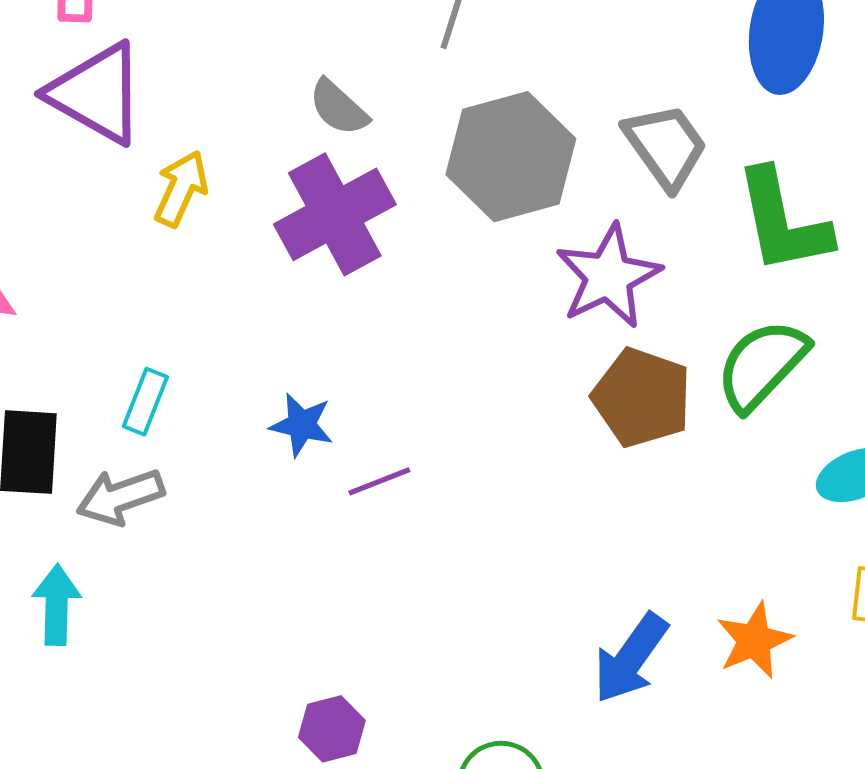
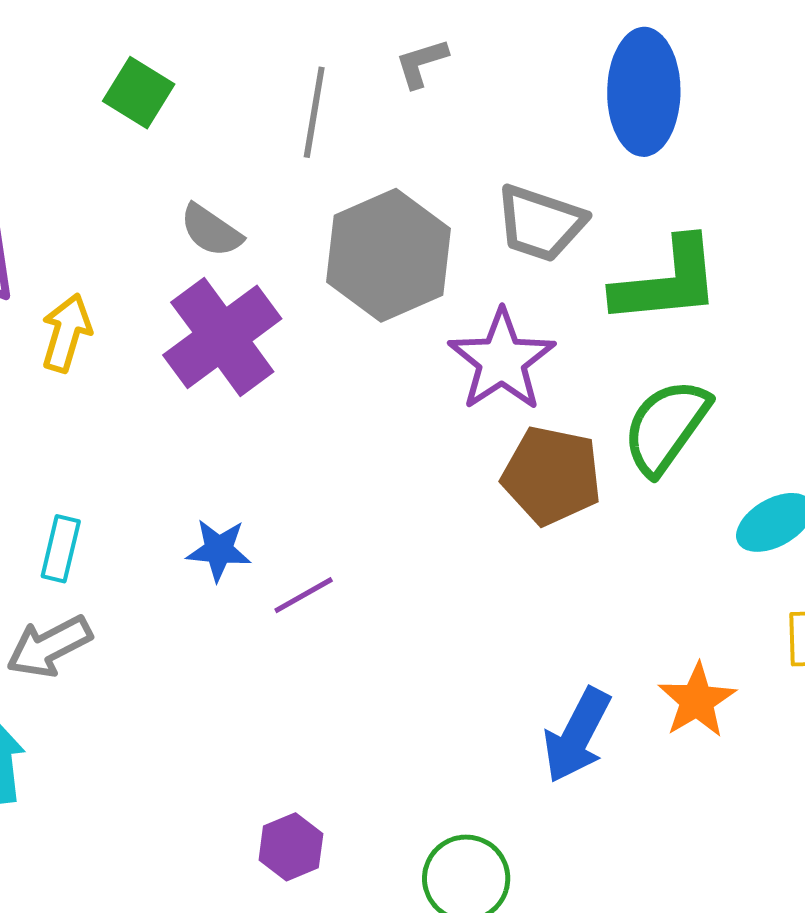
gray trapezoid: (666, 146) -> (540, 223), turned 152
green L-shape: (783, 221) -> (667, 282), turned -76

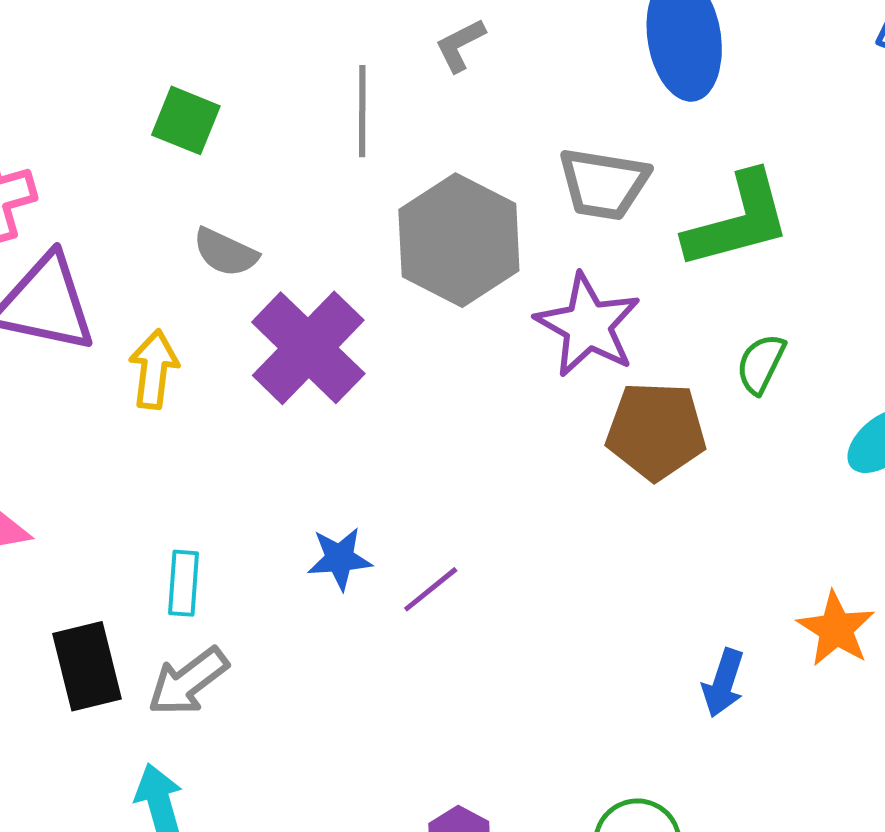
gray semicircle: (211, 231) -> (225, 252), moved
green semicircle: (666, 427) -> (761, 364), size x0.6
blue arrow: (577, 735) -> (723, 683), size x0.7

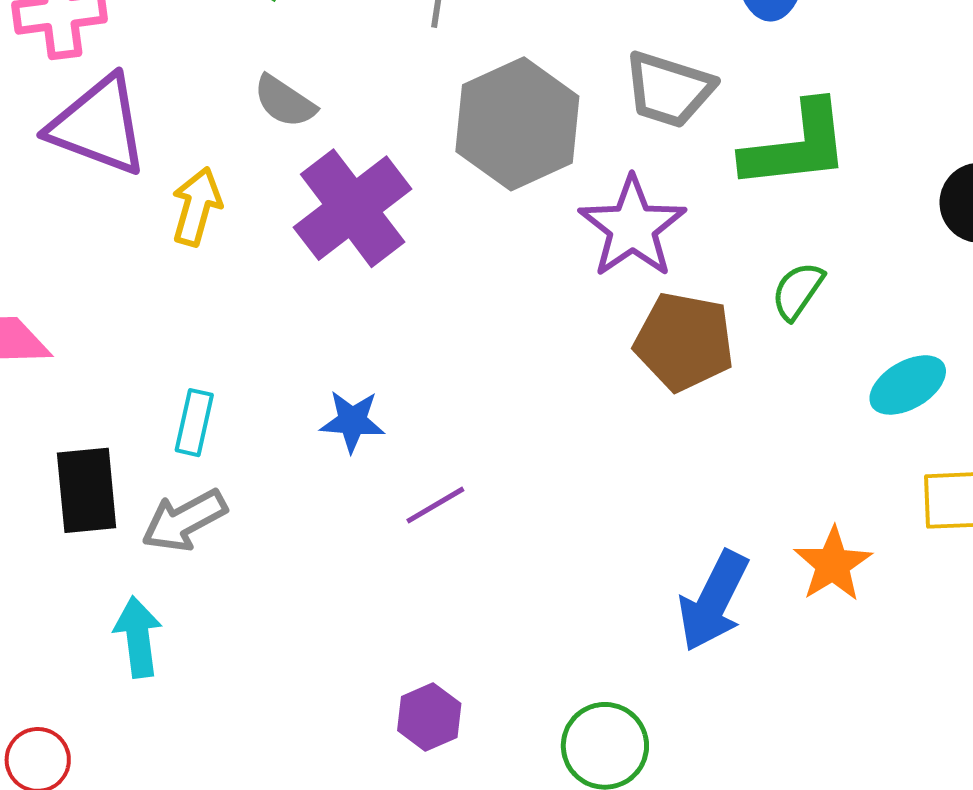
purple line: (431, 589) -> (435, 505), moved
blue arrow: (723, 683) -> (713, 601), size x1.5

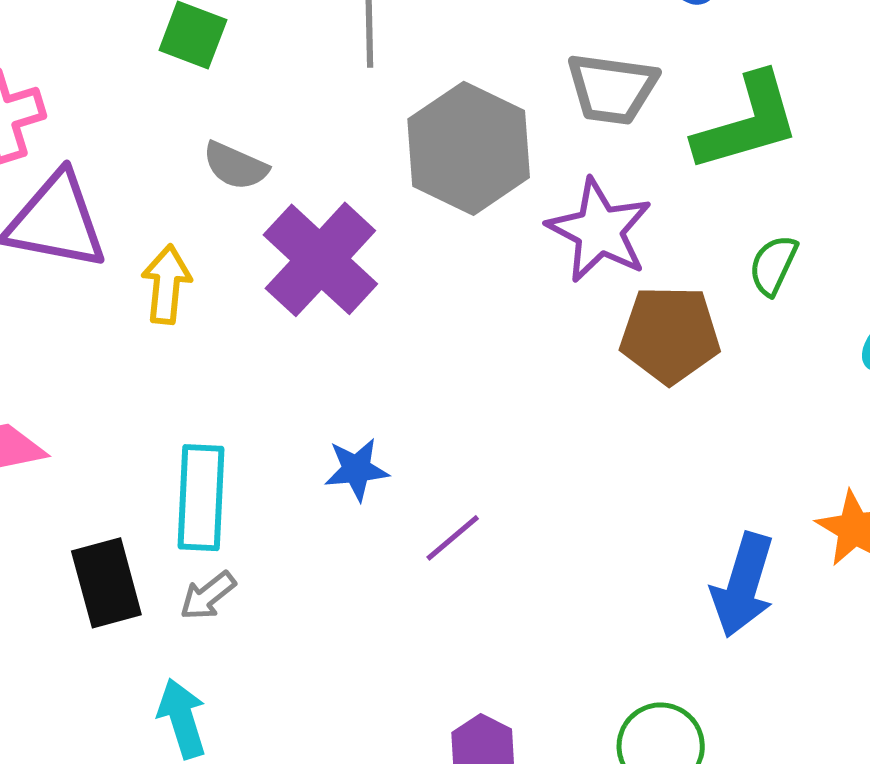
cyan rectangle: (194, 423) -> (201, 498), size x1.6
gray arrow: (184, 520) -> (208, 596), size x0.7

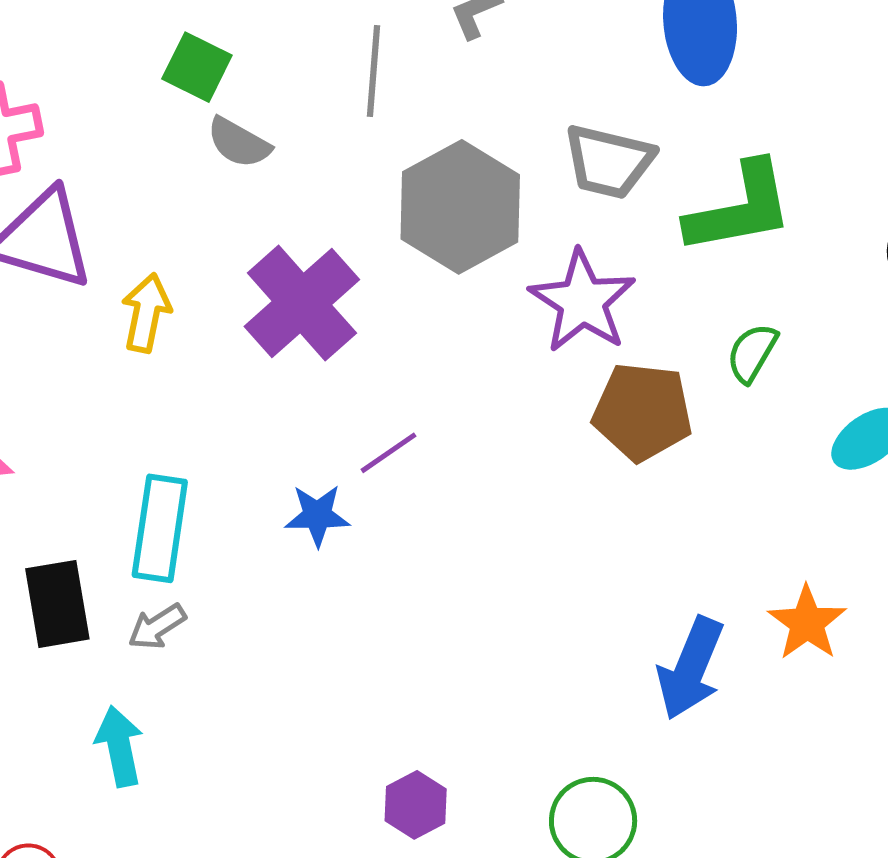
gray semicircle: (235, 166) -> (239, 143), moved
purple line: (453, 538) -> (389, 453), moved

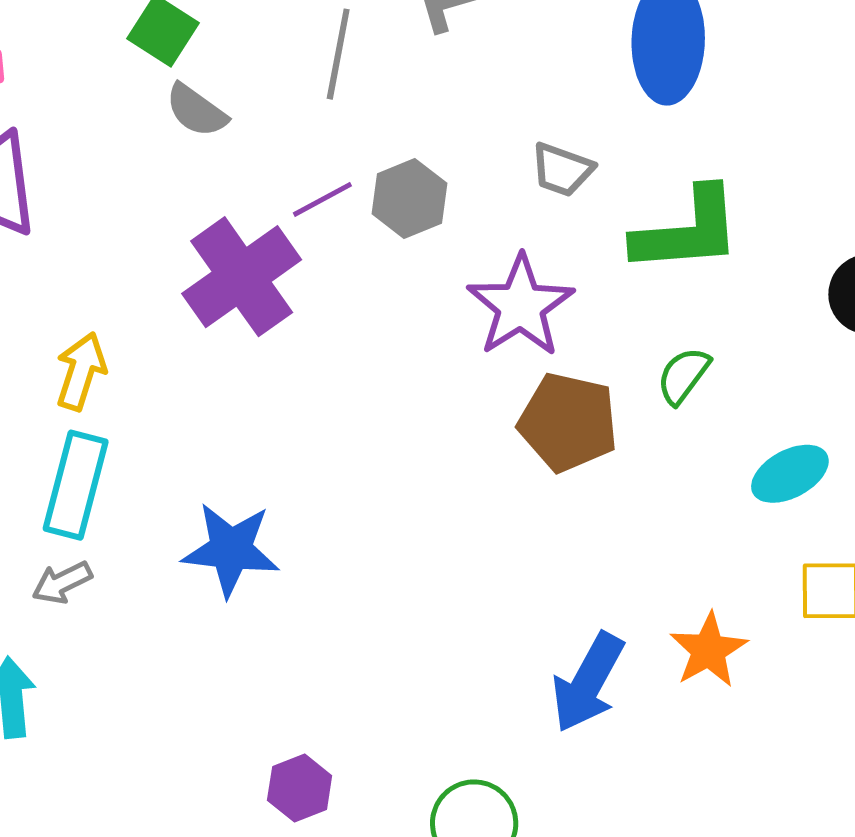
gray trapezoid: (609, 161) -> (562, 170), size x0.7
gray hexagon: (460, 207) -> (409, 199), size x0.6
yellow arrow: (146, 313) -> (81, 371), moved
purple line: (389, 453) -> (322, 199), moved
blue star: (317, 515) -> (231, 550), moved, size x1.5

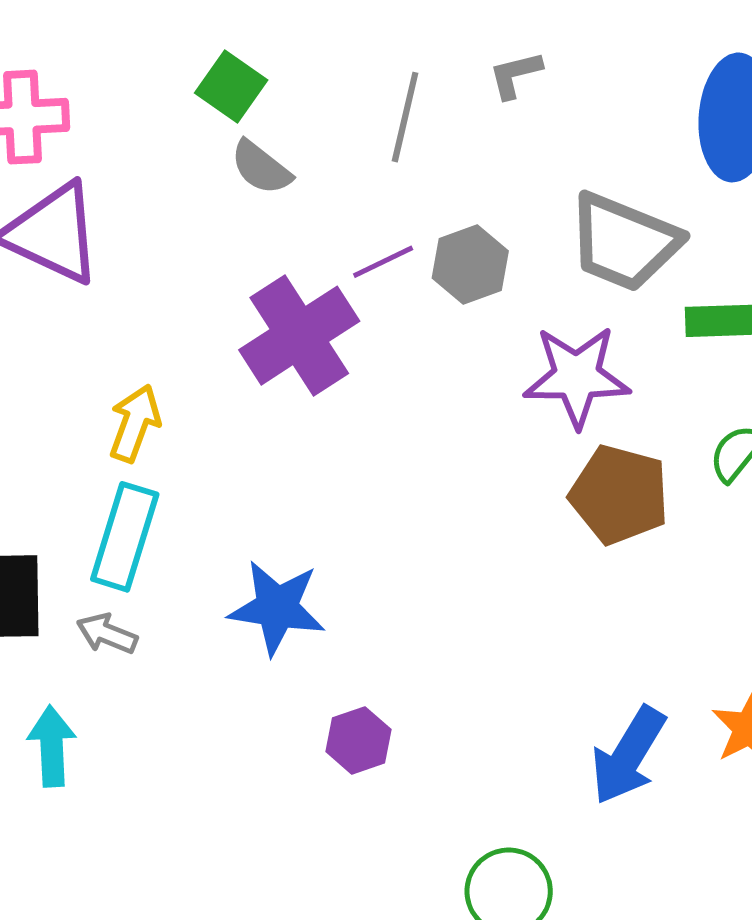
gray trapezoid: (562, 170) -> (624, 242), size x1.8
purple star: (521, 306) -> (577, 376), turned 30
gray arrow: (62, 583) -> (107, 634), turned 46
purple hexagon: (300, 788) -> (358, 740), moved

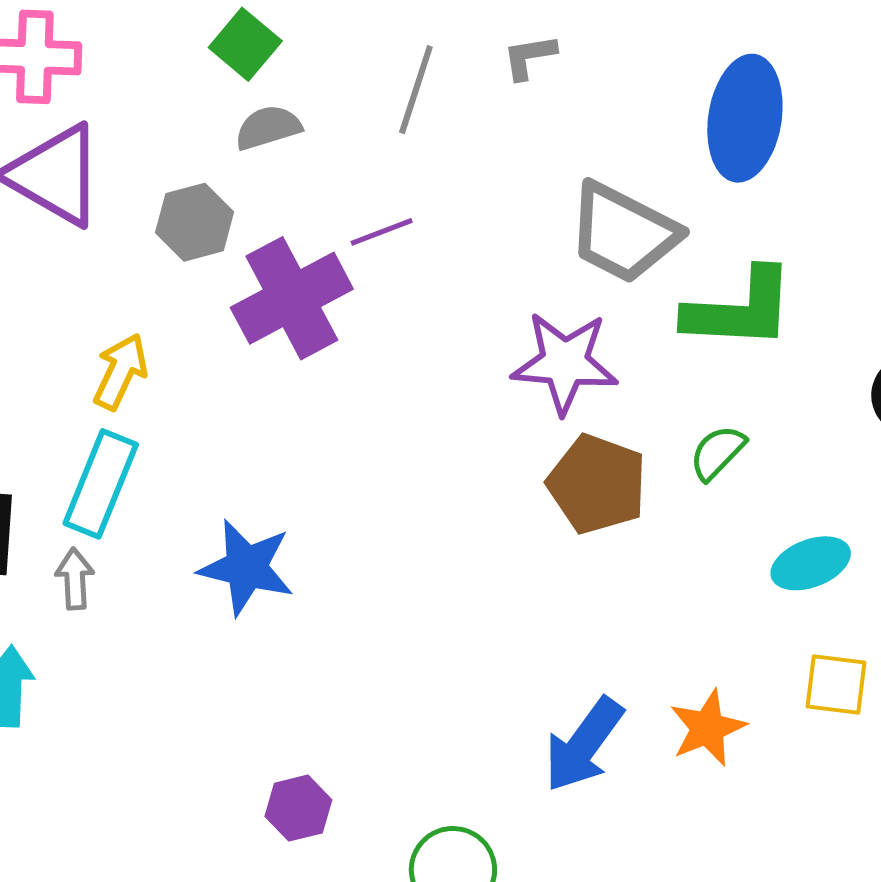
gray semicircle: (261, 168) -> (268, 128), turned 120
gray hexagon: (470, 264) -> (195, 222), moved
gray arrow: (107, 634) -> (75, 579), turned 60
purple hexagon: (358, 740) -> (298, 808), moved

